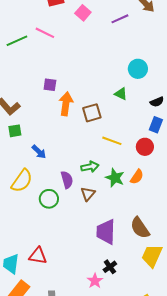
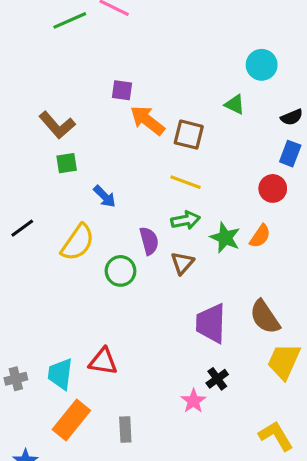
orange arrow: (66, 104) -> (147, 120), turned -60
brown square: (92, 113) -> (189, 135), turned 30
yellow line: (112, 141) -> (186, 182), moved

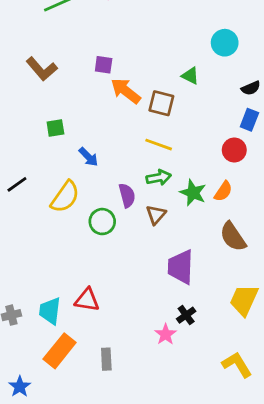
green triangle: (235, 104) -> (190, 76), moved
brown L-shape: (57, 125) -> (42, 69), moved
brown semicircle: (265, 317) -> (233, 237), moved

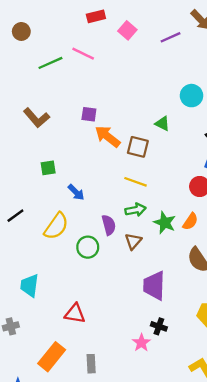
cyan trapezoid: (50, 311) -> (29, 286), moved
black cross: (186, 315) -> (159, 326), turned -35

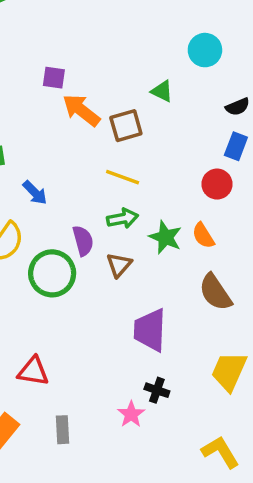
brown square: (138, 147) -> (126, 126), turned -30
orange semicircle: (190, 221) -> (203, 236), turned 114
green circle: (88, 247) -> (52, 273), size x1.4
gray rectangle: (91, 364) -> (62, 430), moved

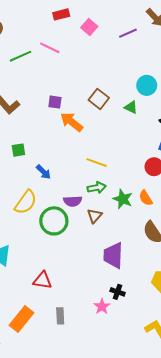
green triangle: (162, 91) -> (131, 107), moved
brown square: (126, 126) -> (99, 99), moved, turned -36
purple semicircle: (83, 241) -> (73, 201), turned 102

